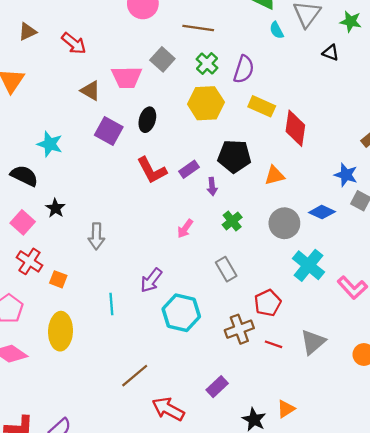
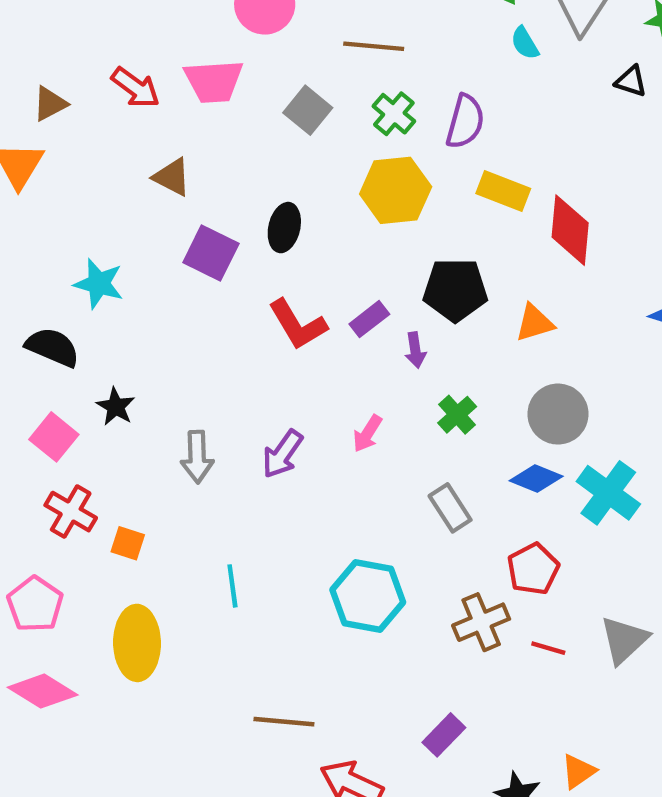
brown triangle: (27, 32) -> (50, 104), moved
pink trapezoid: (127, 77) -> (214, 81), moved
blue diamond: (322, 212) -> (536, 479), moved
purple arrow: (151, 280) -> (282, 454), moved
brown line: (135, 376) -> (284, 722), turned 48

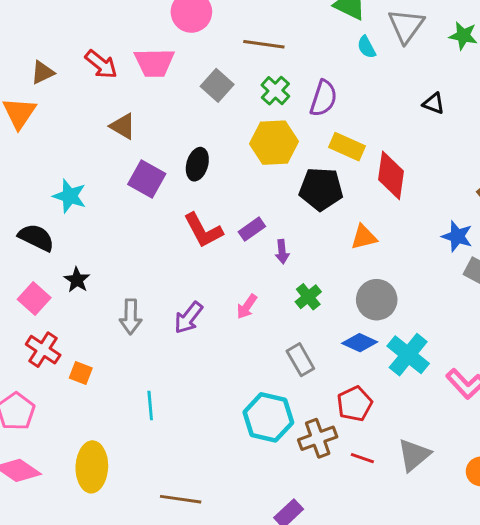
black triangle: (631, 81) -> (434, 103), moved
black pentagon: (455, 290) -> (321, 189), moved
cyan hexagon: (368, 596) -> (268, 417), moved
yellow ellipse: (137, 643) -> (92, 467), moved

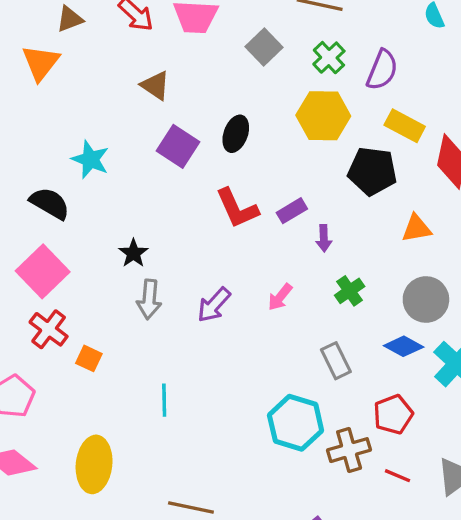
black star: (77, 280) -> (133, 253), moved
pink square: (34, 299) -> (43, 271), size x1.4

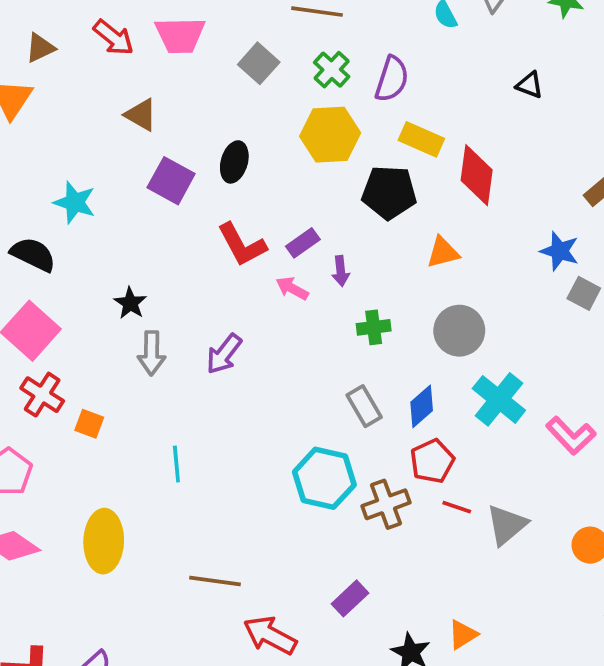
green cross: (350, 291) -> (374, 327), turned 32
pink arrow: (280, 297) -> (292, 288), moved, turned 84
blue diamond: (404, 346) -> (422, 406), moved, turned -66
red line: (398, 476) -> (457, 507), moved

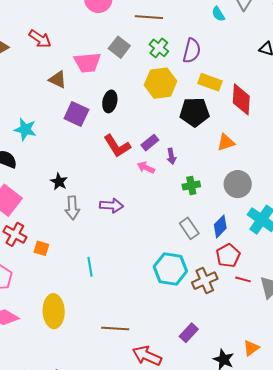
pink trapezoid: (180, 35) -> (87, 63), moved
purple arrow: (224, 354) -> (111, 206), turned -120

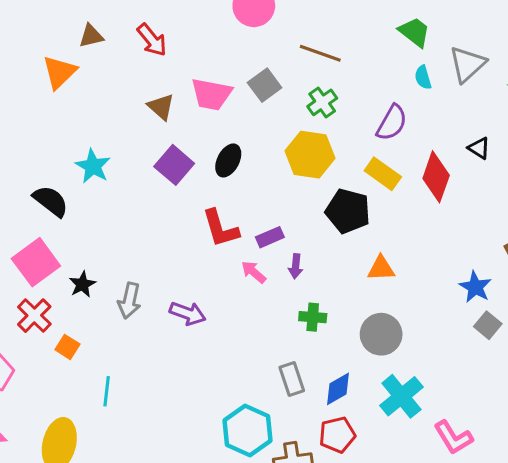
purple semicircle: (192, 51) -> (392, 123), moved
red diamond: (241, 99) -> (436, 177), moved
black star: (59, 182) -> (82, 284), moved
cyan line: (90, 267) -> (107, 391), moved

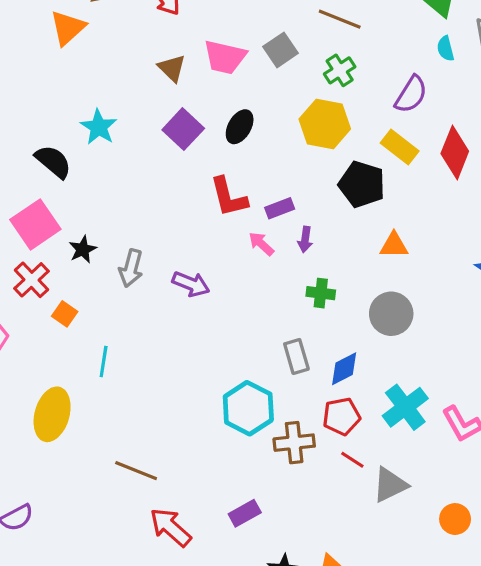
cyan cross: (401, 396) -> (405, 407), moved

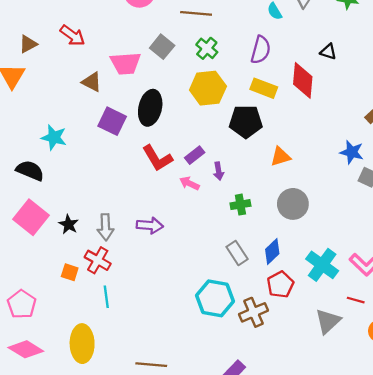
black ellipse: (240, 127) -> (150, 108), size x1.4
red cross: (32, 280) -> (98, 260), moved
red line: (352, 460) -> (356, 300), moved

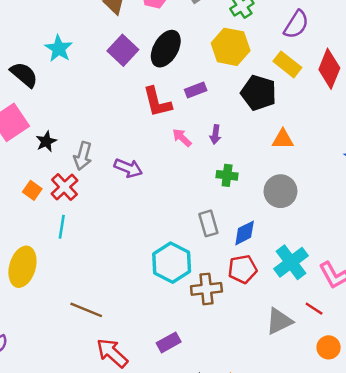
purple rectangle: (195, 155) -> (196, 90), moved

